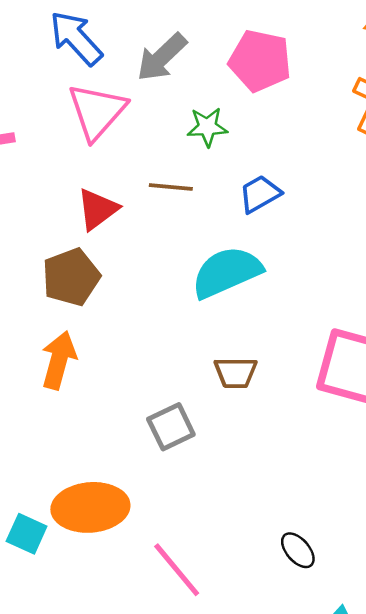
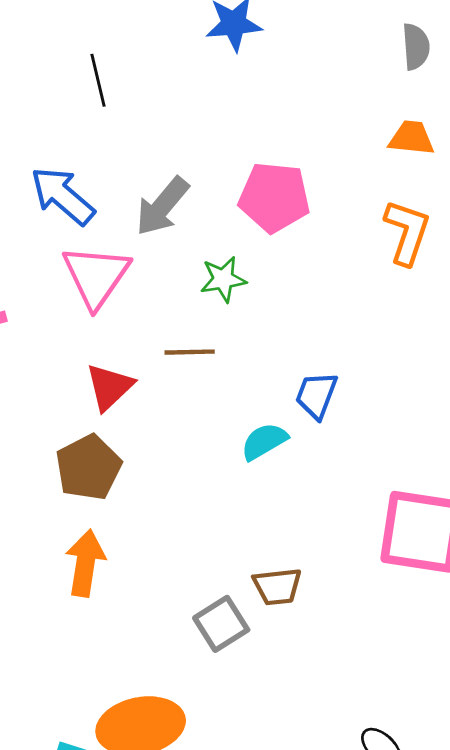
blue trapezoid: (260, 194) -> (316, 395), moved, turned -33
cyan semicircle: (227, 272) -> (264, 441), size x0.6
brown trapezoid: (236, 373) -> (277, 586), moved

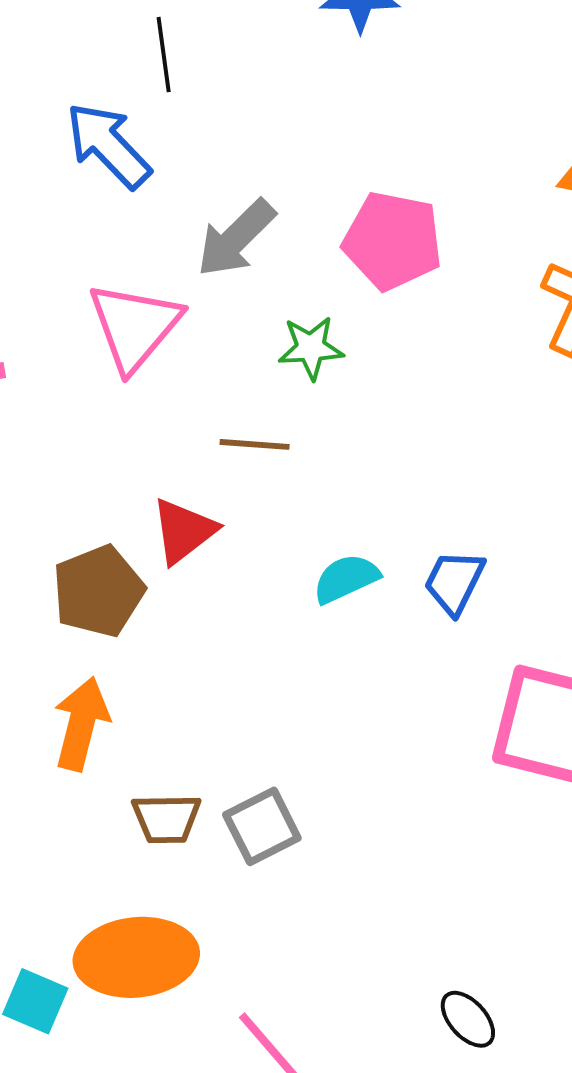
blue arrow: (63, 196) -> (108, 145), moved
red triangle: (109, 387) -> (184, 531), moved
blue trapezoid: (316, 395) -> (454, 582), moved
brown trapezoid: (277, 586) -> (166, 819), moved

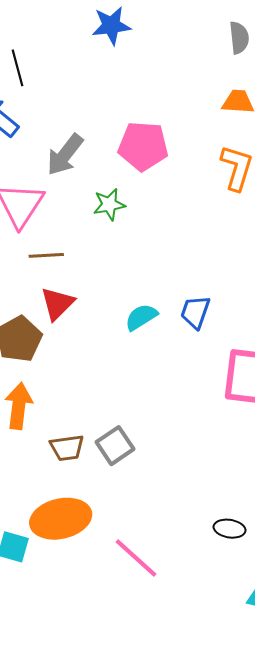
brown line: (255, 444) -> (46, 255), moved
black ellipse: (468, 1019) -> (230, 529), turned -32

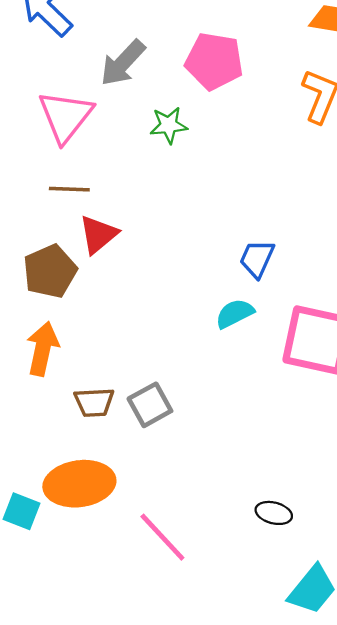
brown line: (46, 255) -> (69, 189), moved
cyan semicircle: (141, 317) -> (235, 314), moved

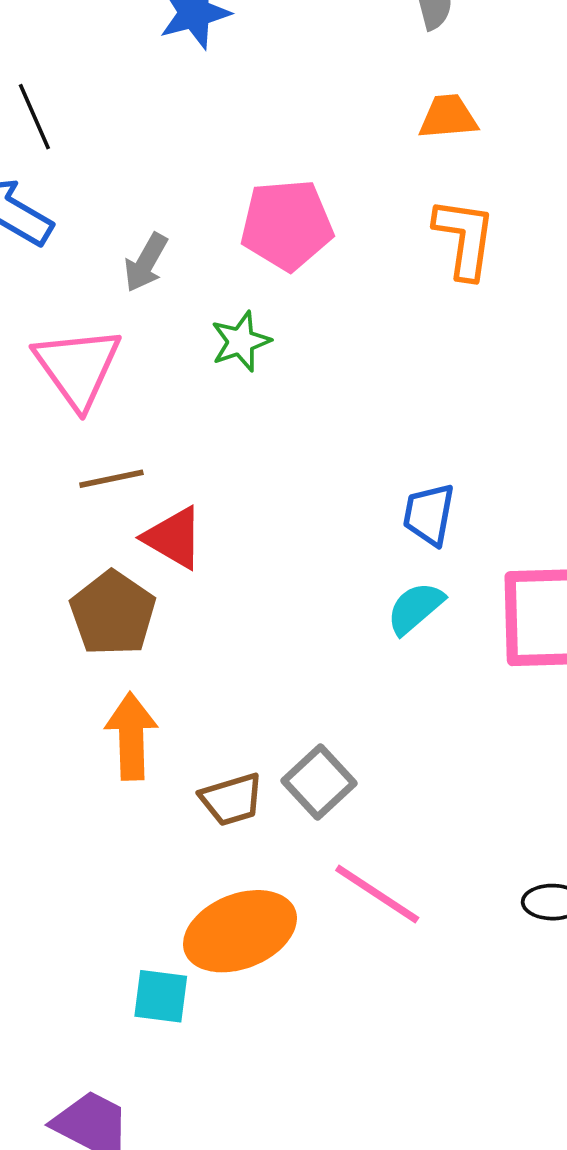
gray arrow: (123, 63) -> (146, 263), size x0.7
red triangle: (98, 234) -> (174, 538), turned -36
pink line: (162, 537) -> (377, 894), moved

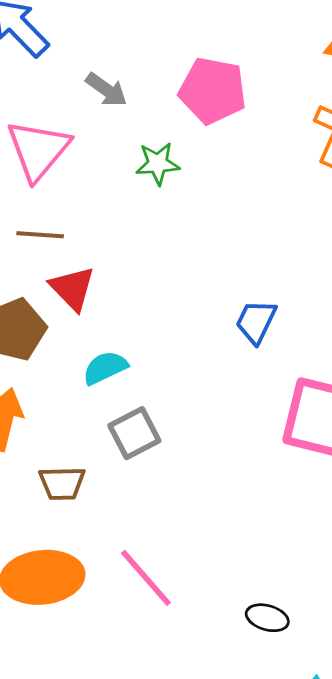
gray arrow: (146, 263) -> (106, 90), turned -99
cyan semicircle: (415, 608) -> (105, 368), moved
gray square: (319, 782) -> (134, 433), moved

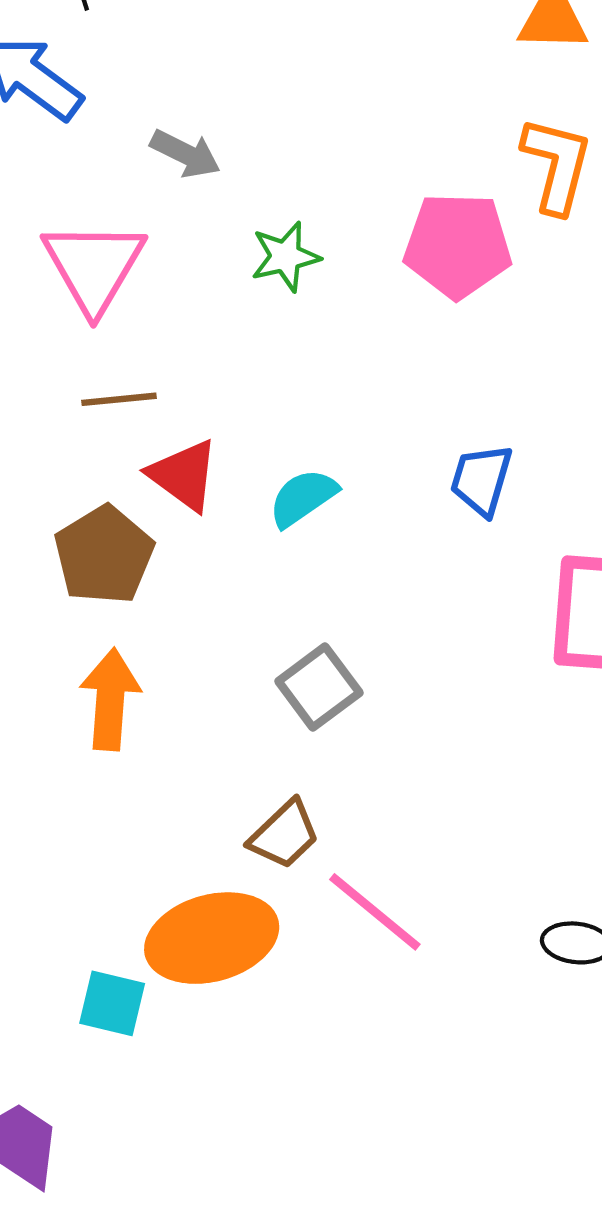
pink pentagon: (213, 91) -> (458, 245), moved
cyan semicircle: (105, 368) -> (303, 498), moved
brown trapezoid: (62, 483) -> (284, 835), moved, turned -33

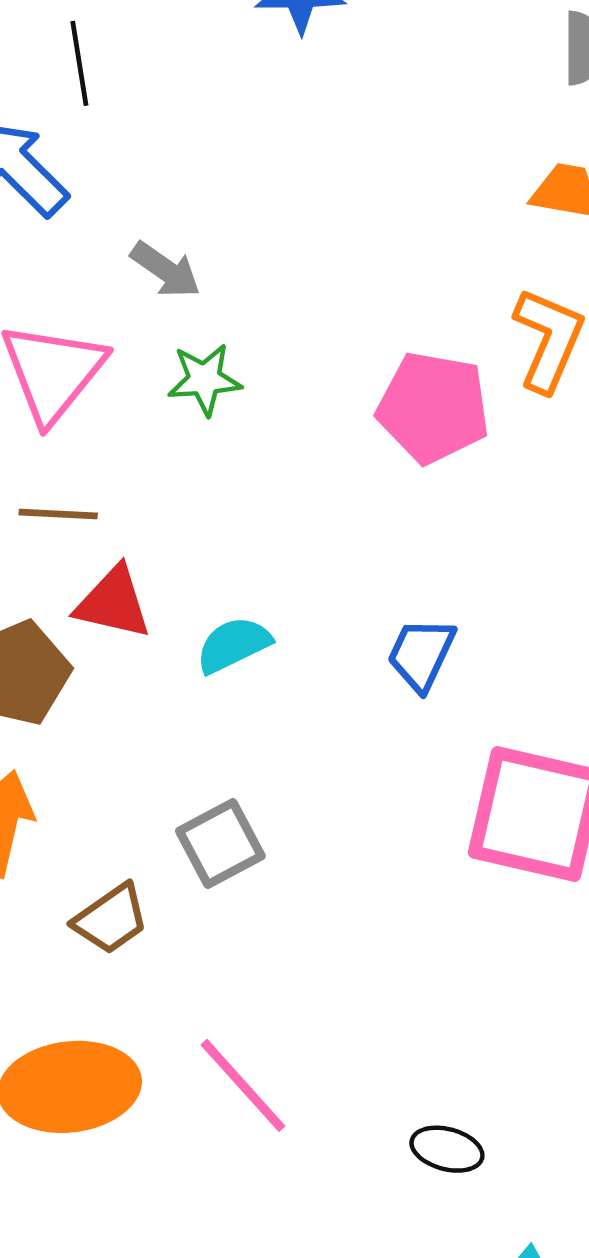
green star: (285, 257) -> (204, 379), moved
red triangle: (184, 475) -> (113, 603), turned -32
brown trapezoid: (284, 835) -> (111, 919), moved

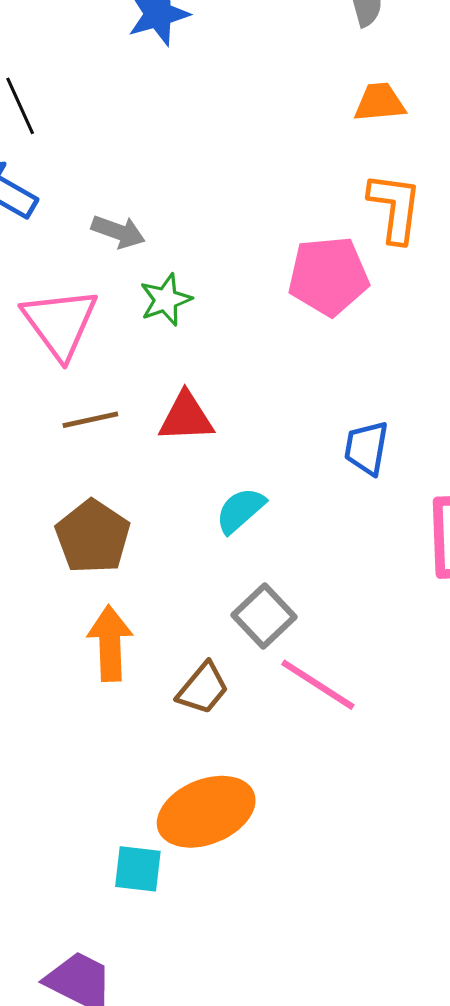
red triangle: (113, 603) -> (186, 417), moved
cyan semicircle: (233, 645) -> (240, 510), moved
pink line: (243, 1085) -> (318, 685), moved

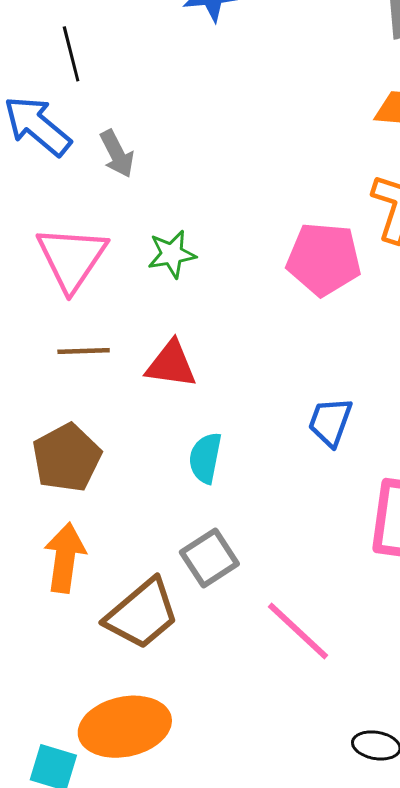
gray arrow: (118, 232) -> (117, 154), moved, turned 33
cyan semicircle: (240, 510) -> (205, 458), turned -48
pink line: (318, 685) -> (298, 631), moved
brown trapezoid: (203, 688) -> (142, 614), size x1.5

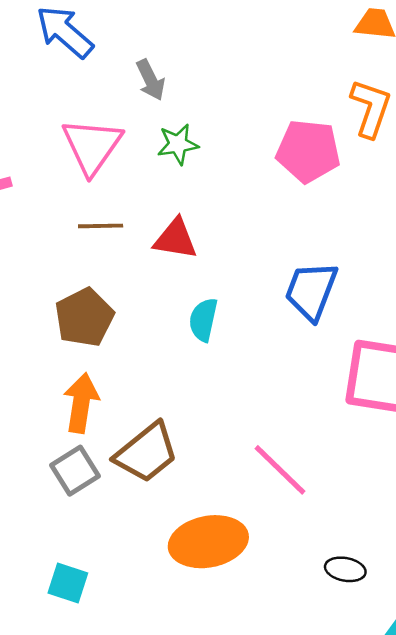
gray arrow: (117, 154) -> (151, 80), moved
blue trapezoid: (330, 422) -> (311, 291), size x1.4
gray square: (209, 558) -> (75, 471), moved
orange ellipse: (125, 727) -> (208, 542), moved

